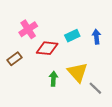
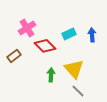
red diamond: (47, 48) -> (45, 46), turned 40
gray line: (95, 88) -> (78, 91), moved

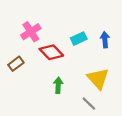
yellow triangle: (74, 69) -> (98, 78), moved

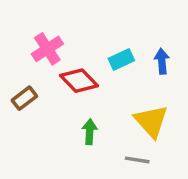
gray line: (89, 104) -> (137, 160), turned -35

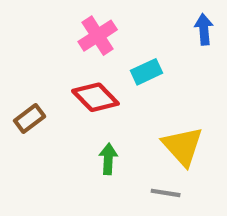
pink cross: (47, 49) -> (98, 36), moved
blue arrow: (162, 61) -> (204, 29), moved

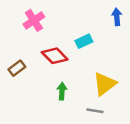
pink cross: (98, 36) -> (34, 20), moved
yellow triangle: (183, 146) -> (105, 84), turned 35

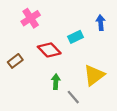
blue arrow: (117, 17) -> (101, 23), moved
gray line: (95, 111) -> (73, 97), moved, turned 40

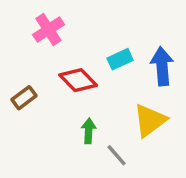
blue arrow: (101, 23) -> (162, 66), moved, size x1.5

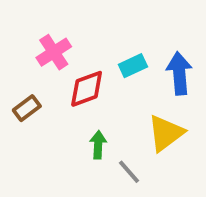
pink cross: (48, 30) -> (54, 52), moved
red diamond: (78, 80) -> (87, 89), turned -66

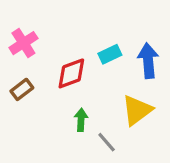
pink cross: (54, 52) -> (23, 43), moved

